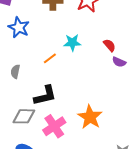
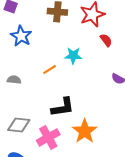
red semicircle: (109, 45) -> (106, 40), moved
gray semicircle: (15, 72) -> (14, 80), turned 80
black L-shape: (45, 96) -> (63, 107), moved

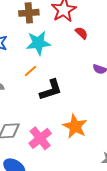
cyan star: (73, 56) -> (38, 43), moved, size x1.4
black L-shape: (63, 107) -> (51, 90), moved

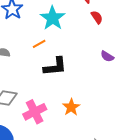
cyan star: (38, 43) -> (53, 18), turned 30
orange star: (75, 126) -> (71, 107), size x0.7

